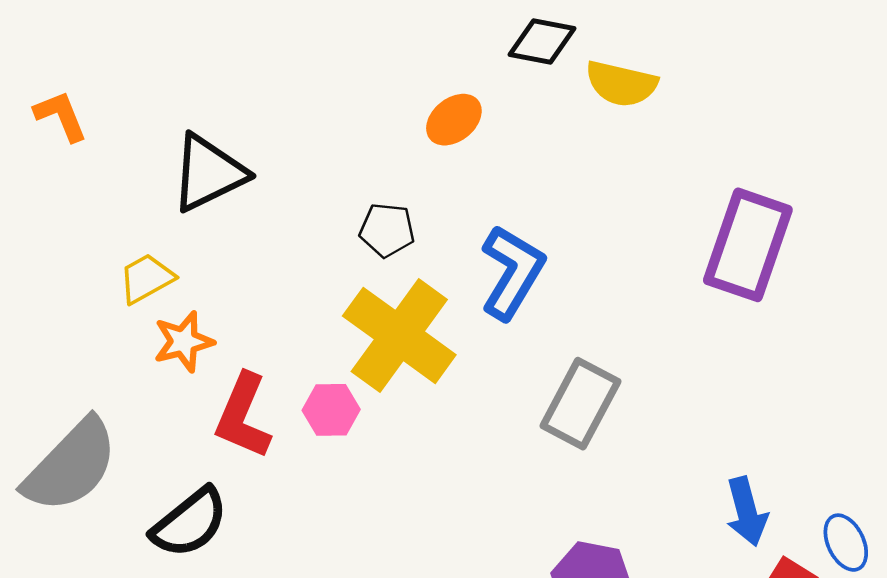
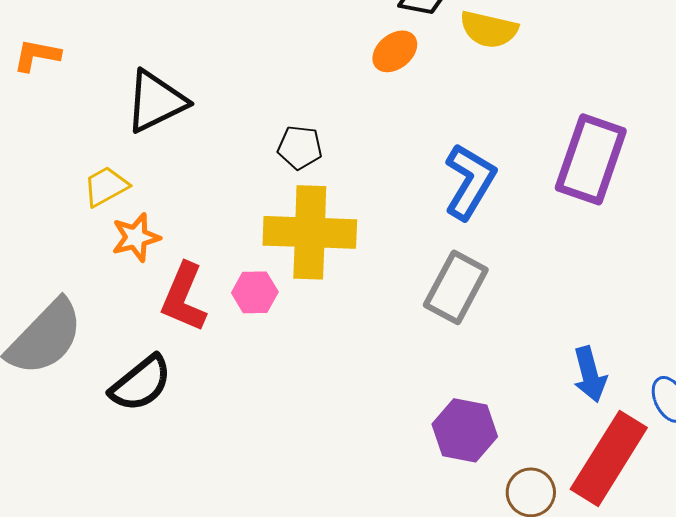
orange L-shape: (61, 116) -> (37, 55), turned -57
orange ellipse: (454, 120) -> (395, 51), moved
blue L-shape: (512, 272) -> (470, 181), moved
yellow cross: (399, 335) -> (310, 232), turned -34

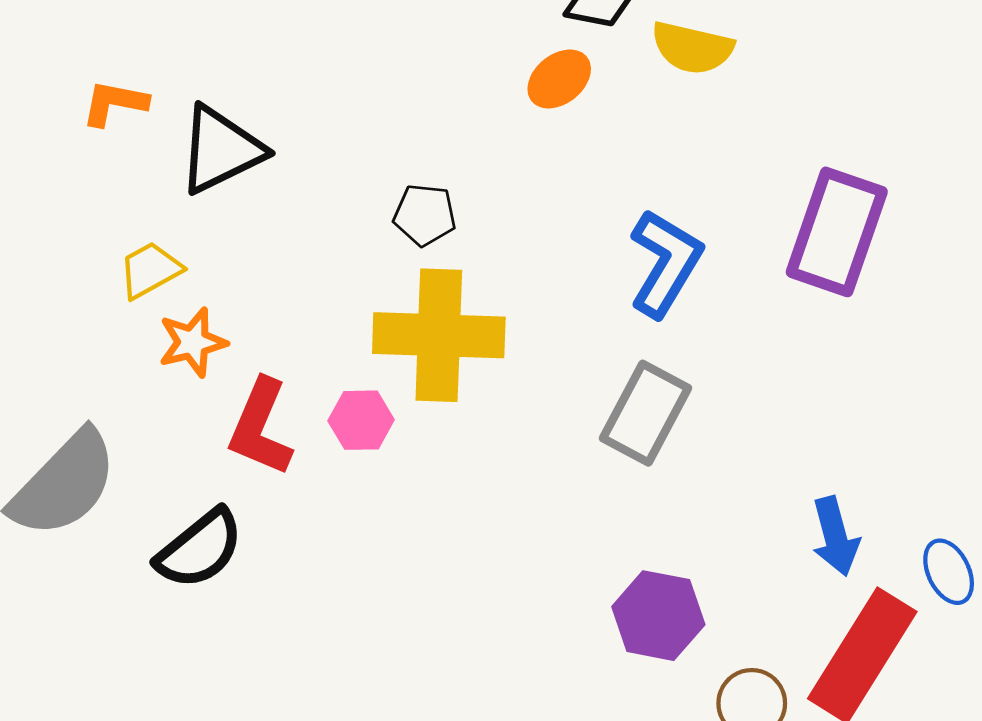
orange L-shape: (37, 55) -> (115, 103), moved

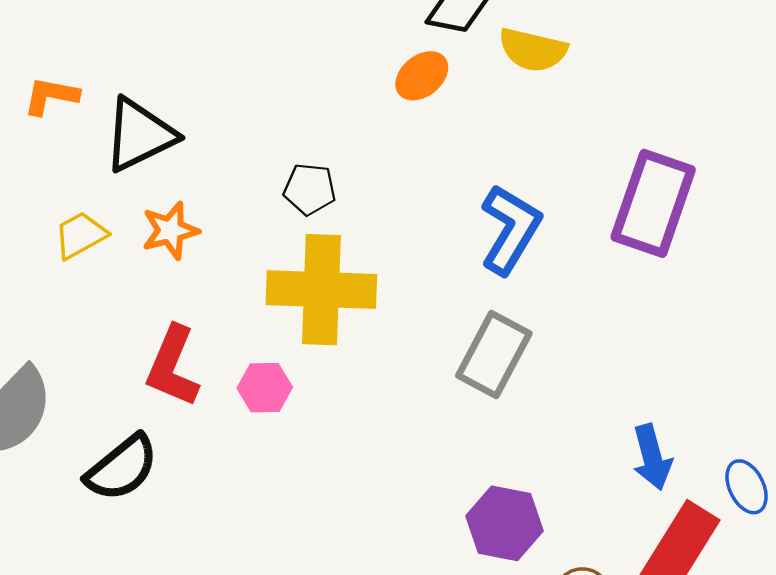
orange star: (193, 342) -> (170, 231), moved
pink hexagon: (361, 420) -> (265, 388), moved

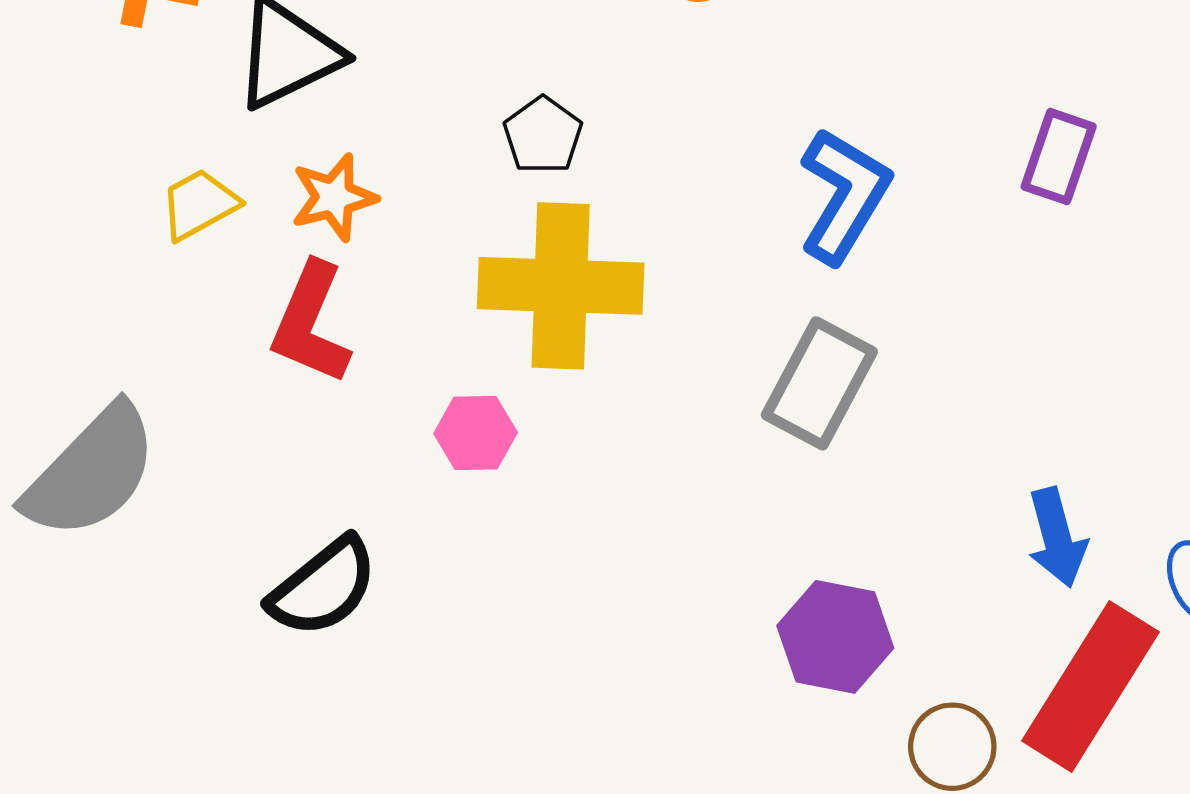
black pentagon: (310, 189) -> (543, 135), turned 30
purple rectangle: (653, 203) -> (1059, 157), size x0.6
red L-shape: (173, 366) -> (311, 323), moved
black semicircle: (122, 468) -> (323, 587), moved

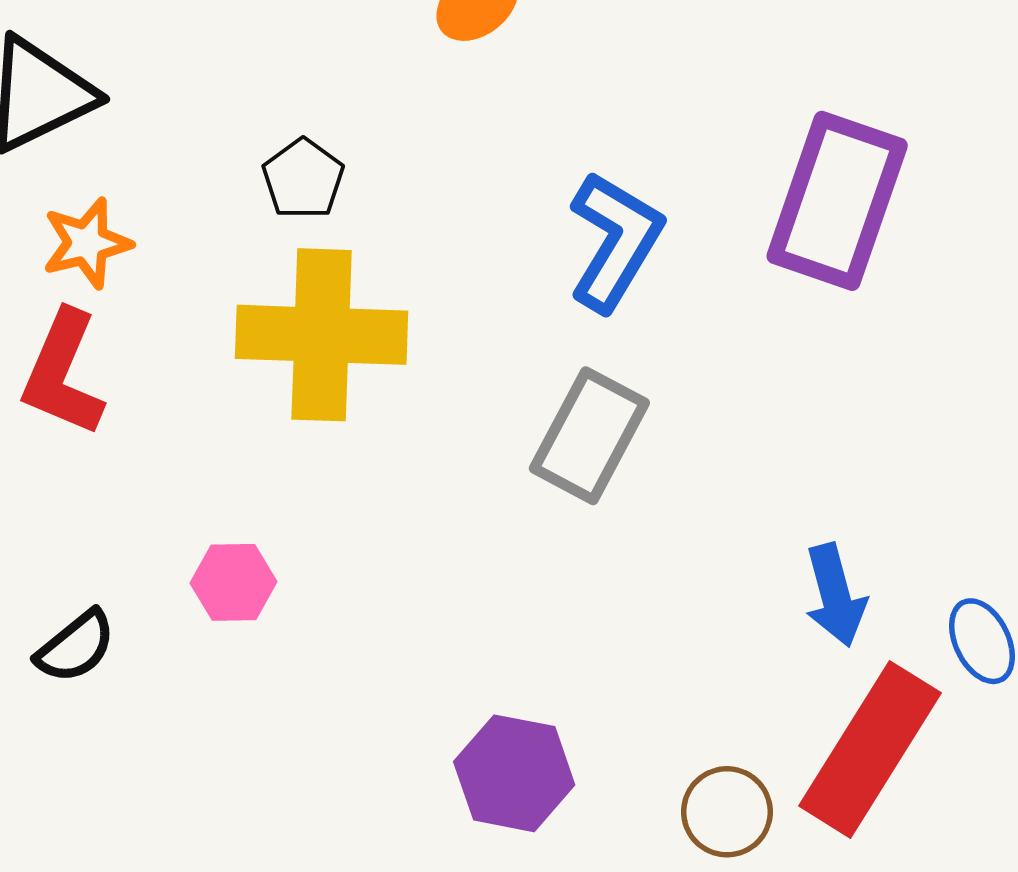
purple rectangle: (1059, 157) -> (837, 201), size x1.8
pink hexagon: (476, 433) -> (233, 582), moved
black semicircle: (323, 587) -> (76, 647), size x0.7
purple hexagon: (835, 637) -> (514, 773), moved

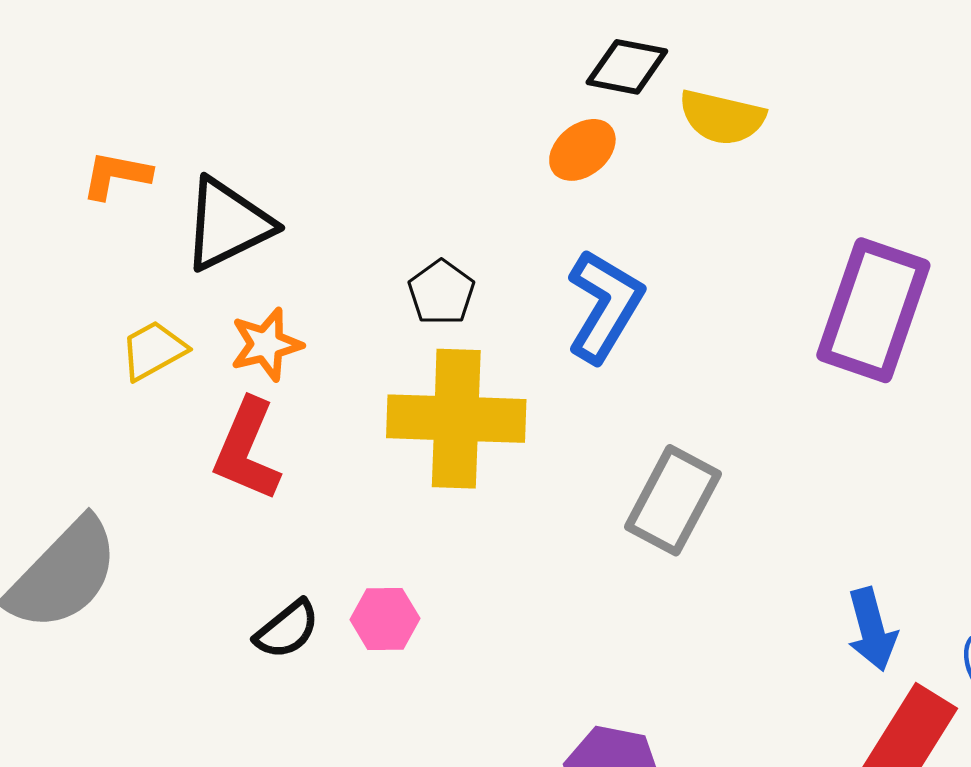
blue L-shape: (615, 241) -> (605, 306), moved
black semicircle: (76, 647) -> (287, 629), moved

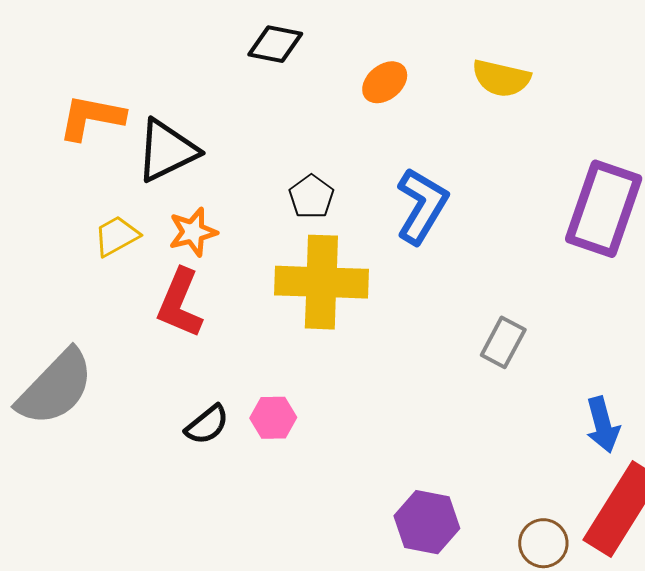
black diamond: (627, 67) -> (275, 44), moved
orange ellipse: (582, 150) -> (385, 82), moved
orange L-shape: (116, 175) -> (91, 117), size x1.4
gray rectangle: (673, 500) -> (503, 342), moved, size x0.7

